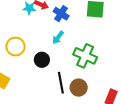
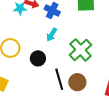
green cross: (85, 56) -> (81, 50), turned 30

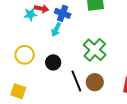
cyan arrow: (52, 35) -> (56, 30), moved

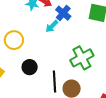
black circle: (53, 62) -> (30, 67), moved

